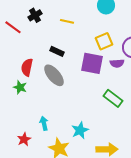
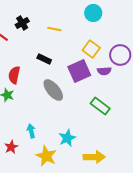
yellow square: (104, 41) -> (91, 49), turned -30
purple square: (92, 63) -> (79, 71), turned -35
gray ellipse: (54, 75) -> (53, 90), moved

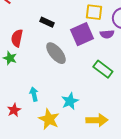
yellow square: (91, 49) -> (94, 12), turned -30

